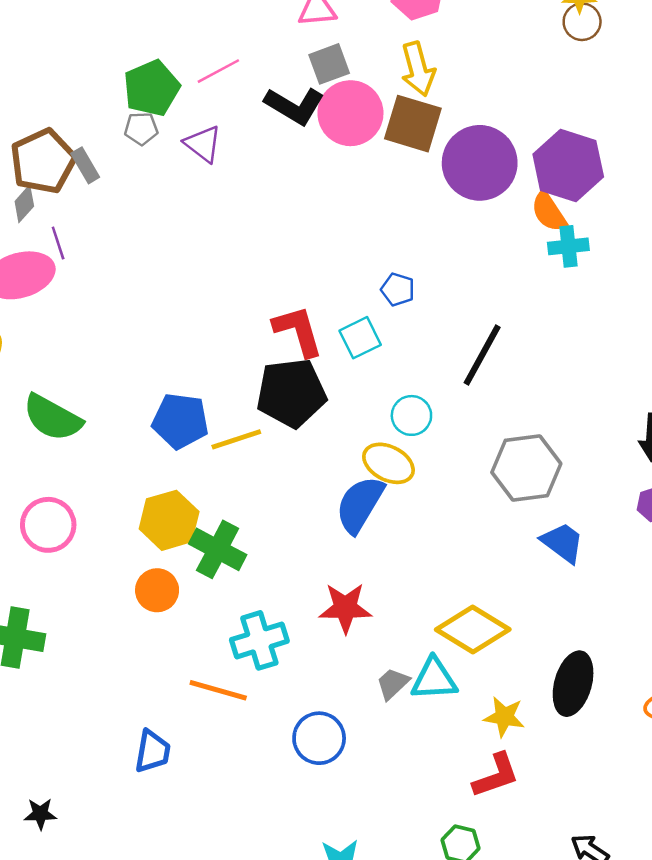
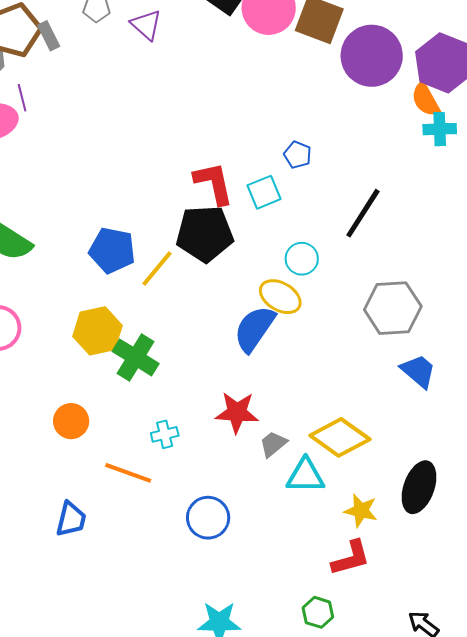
yellow line: (236, 439) -> (157, 269), turned -36
orange circle: (157, 590) -> (71, 421), moved
cyan cross: (259, 640) -> (165, 434), size x0.6
gray trapezoid: (393, 684) -> (273, 444), moved

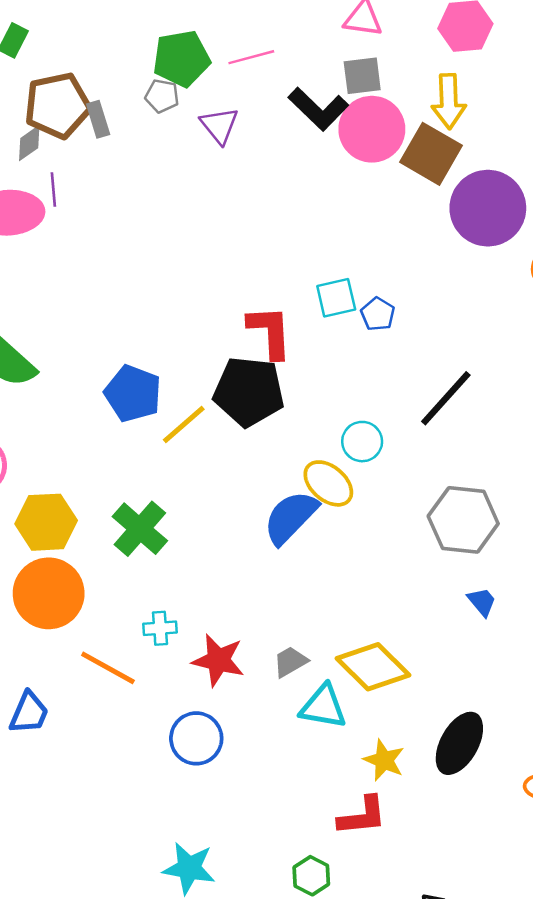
cyan square: (264, 192) -> (336, 298), moved
yellow hexagon: (97, 331) -> (46, 522), moved
blue trapezoid: (418, 371) -> (482, 602), size x0.7
red star: (237, 412) -> (218, 660), moved
orange circle: (71, 421) -> (49, 593), size x1.6

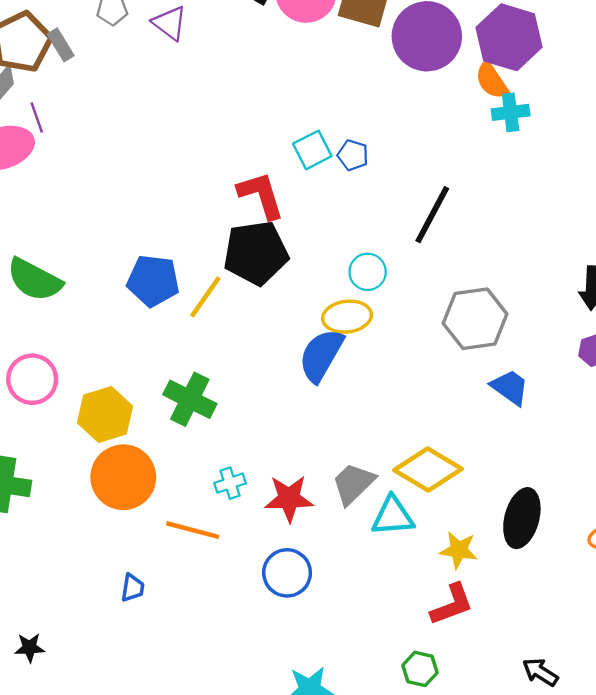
yellow ellipse: (328, 483) -> (347, 317), turned -33
blue trapezoid: (482, 602) -> (510, 387), size x1.4
gray trapezoid: (290, 662) -> (353, 484), size x1.4
blue trapezoid: (29, 713) -> (133, 588), size x0.7

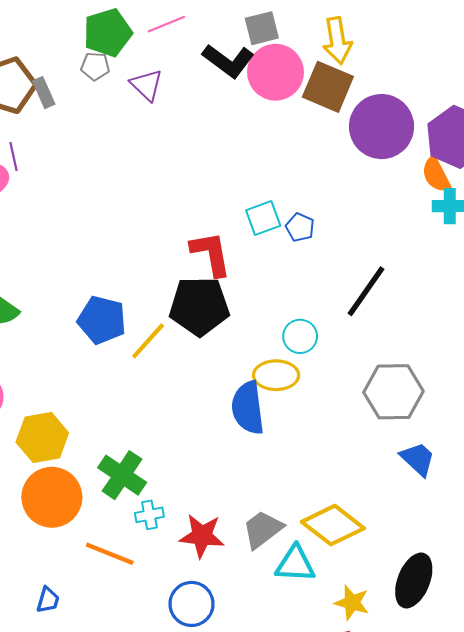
blue semicircle: (321, 355) -> (248, 408), turned -44
green cross: (190, 399) -> (122, 475), moved

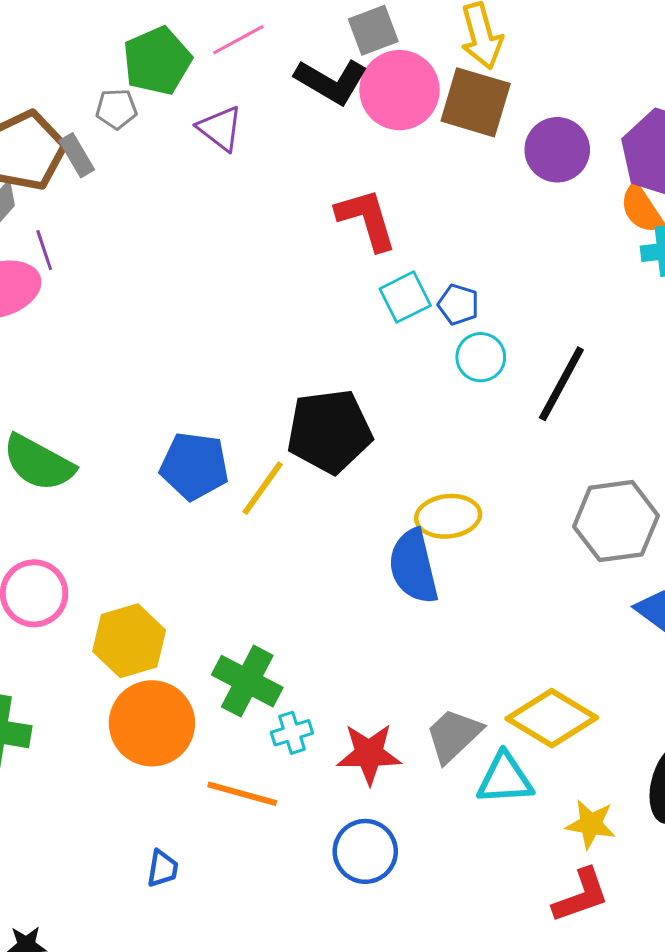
gray pentagon: (95, 66) -> (116, 109), moved
purple circle: (382, 127) -> (557, 150), size x0.7
red L-shape: (211, 254) -> (366, 219), moved
cyan circle: (300, 336) -> (481, 357), moved

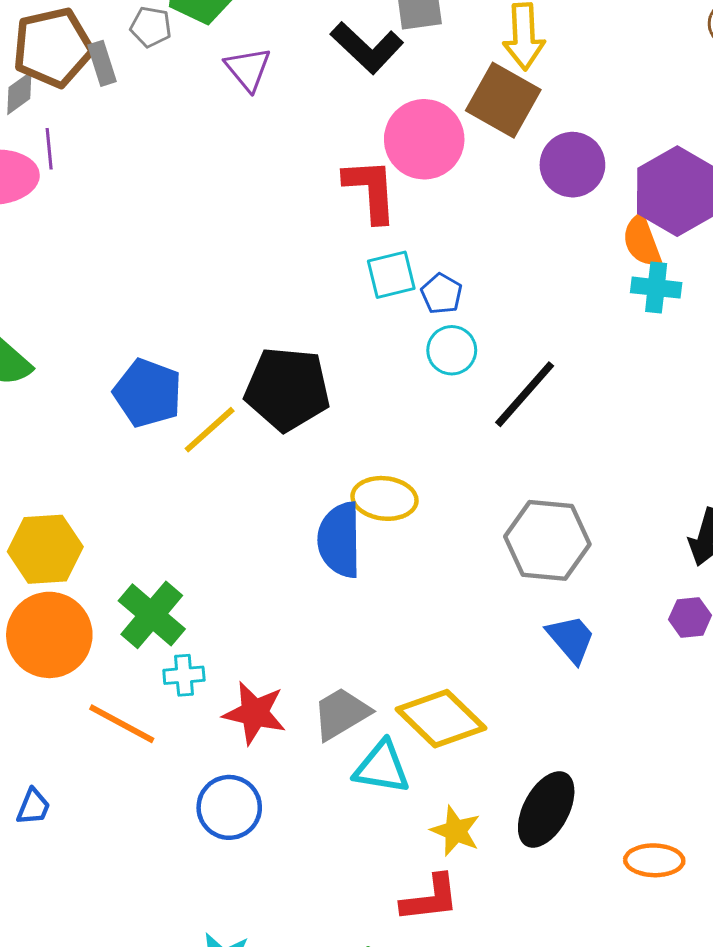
pink circle: (400, 90) -> (424, 139), moved
blue trapezoid: (163, 869) -> (33, 807), moved

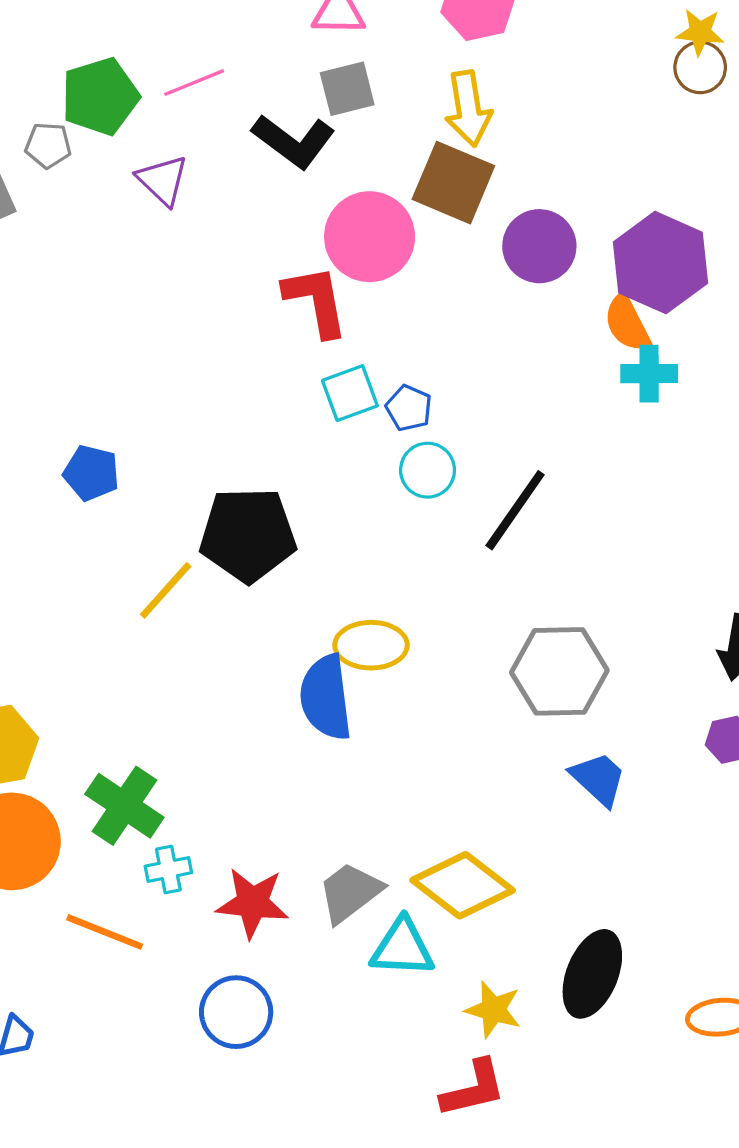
blue pentagon: (148, 393) -> (91, 473), moved, size x0.7

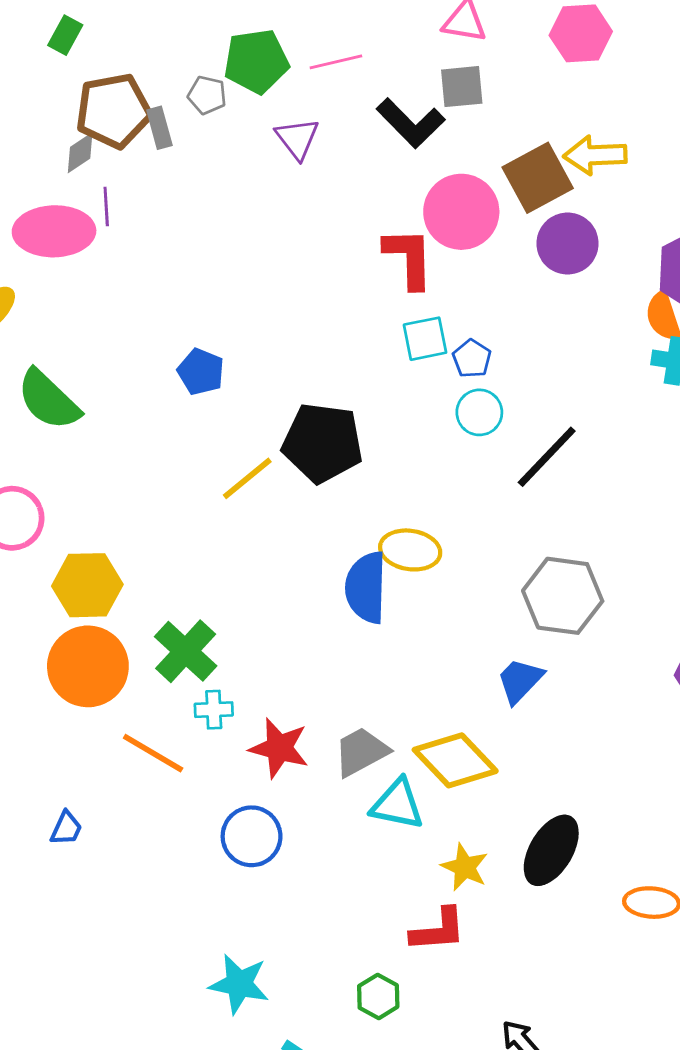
yellow arrow: (468, 109) -> (595, 155), moved, turned 88
brown square: (453, 183) -> (538, 178), turned 30
purple circle: (539, 246) -> (568, 244), moved
blue trapezoid: (598, 779) -> (520, 680), moved, turned -98

